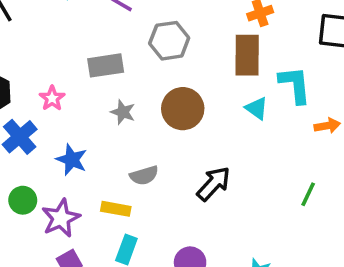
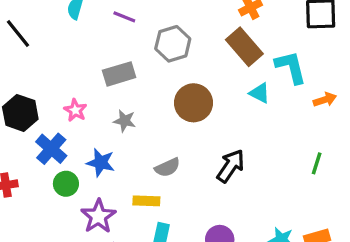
brown rectangle: (247, 55) -> (244, 47), turned -33
gray star: (123, 112) -> (125, 121), moved
green circle: (23, 200) -> (66, 184), moved

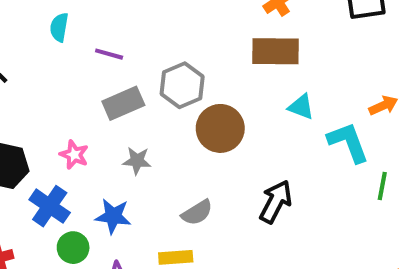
purple line: (124, 17) -> (109, 54), moved
gray hexagon: (173, 44) -> (182, 85), moved
brown rectangle: (244, 47) -> (275, 51), turned -42
cyan L-shape: (291, 67) -> (348, 142), moved

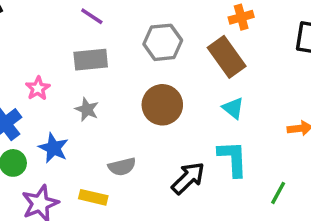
brown rectangle: (275, 51) -> (227, 57), turned 36
gray hexagon: (182, 85) -> (163, 42), moved
cyan L-shape: (348, 142) -> (233, 159), moved

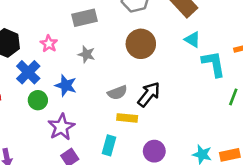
cyan L-shape: (233, 159) -> (214, 64), moved
black arrow: (188, 178) -> (149, 94), moved
yellow rectangle: (93, 197) -> (127, 118), moved

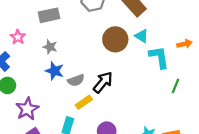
brown circle: (141, 44) -> (115, 39), moved
blue star: (66, 85) -> (55, 71), moved
yellow rectangle: (127, 118) -> (84, 102), turned -42

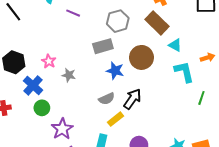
gray rectangle: (49, 15) -> (103, 46), moved
cyan triangle: (141, 36) -> (175, 45), moved
gray star: (50, 47) -> (69, 75), moved
blue star: (55, 71) -> (115, 71), moved

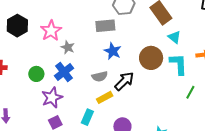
brown circle: (141, 57) -> (151, 58), moved
pink star: (49, 61) -> (51, 31), size x1.5
blue cross: (33, 85) -> (64, 72), moved

